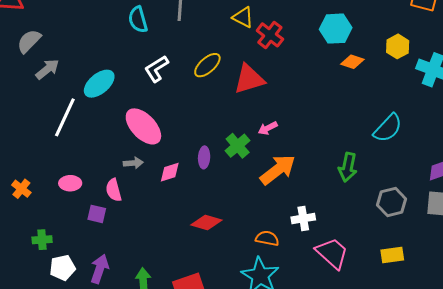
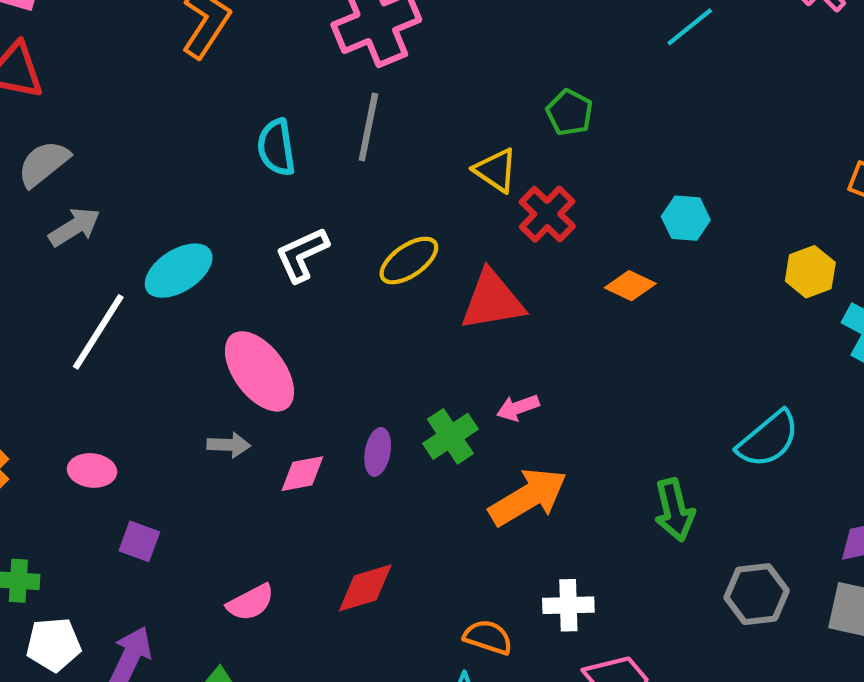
cyan hexagon: (336, 29) -> (686, 218), size x0.7
orange diamond: (352, 62) -> (630, 286), moved
green arrow: (348, 167) -> (674, 510), turned -32
pink semicircle: (114, 190) -> (251, 602), moved, turned -110
red diamond: (206, 222) -> (365, 588), turned -40

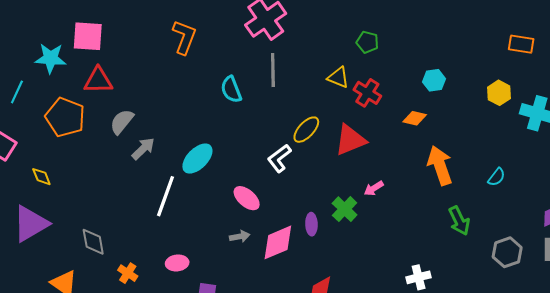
white L-shape: (302, 255) -> (279, 158), moved
pink ellipse: (259, 371) -> (247, 198), size x0.7
cyan semicircle: (768, 439) -> (496, 177), size x0.6
pink diamond: (302, 474) -> (278, 242), size x1.6
orange arrow: (528, 497) -> (440, 165), moved, turned -66

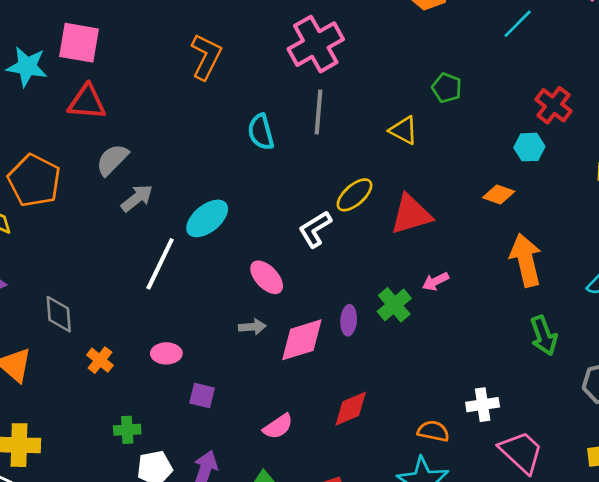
red cross: (367, 93) -> (554, 105), moved
orange pentagon: (65, 117) -> (34, 181), moved

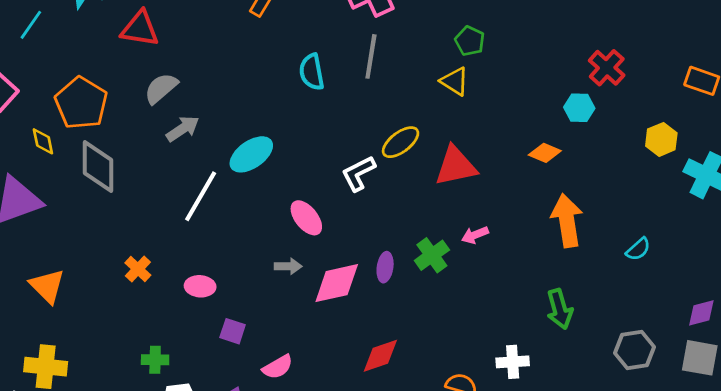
green pentagon: (447, 88) -> (470, 41), moved
gray diamond: (59, 314) -> (98, 167), moved, size x1.4
green arrow: (544, 336) -> (560, 309), moved
orange cross: (100, 360) -> (138, 269), moved
pink semicircle: (278, 426) -> (278, 367), moved

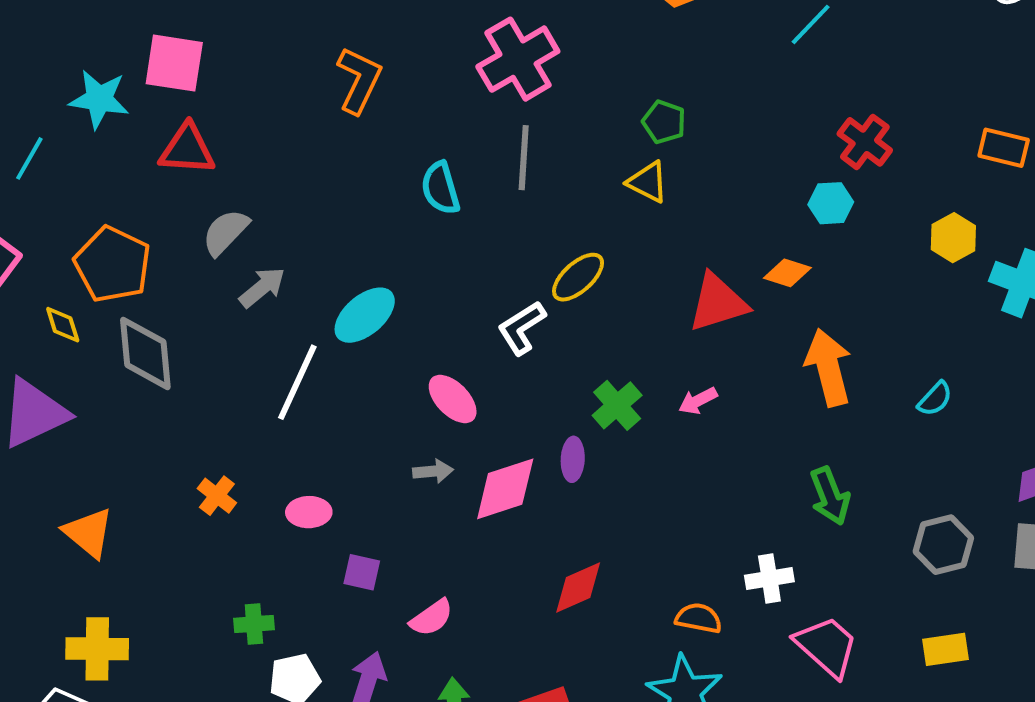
red triangle: (456, 166) -> (718, 303), moved
green cross: (432, 255) -> (617, 405), moved

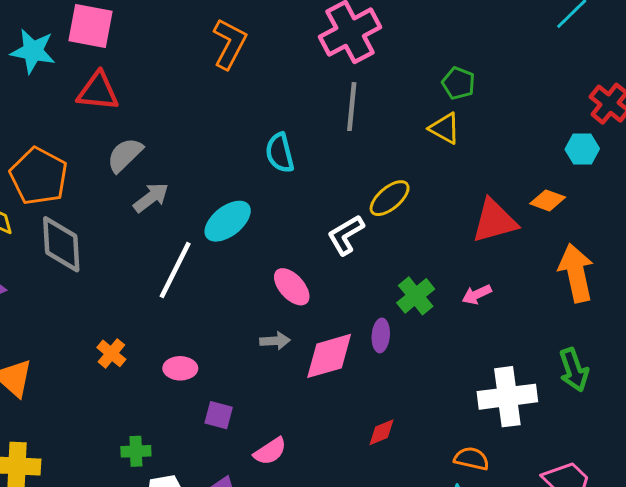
cyan semicircle: (440, 188) -> (280, 153), moved
white cross: (769, 578) -> (507, 397), moved, size x1.6
red diamond: (578, 588) -> (381, 432), size x0.7

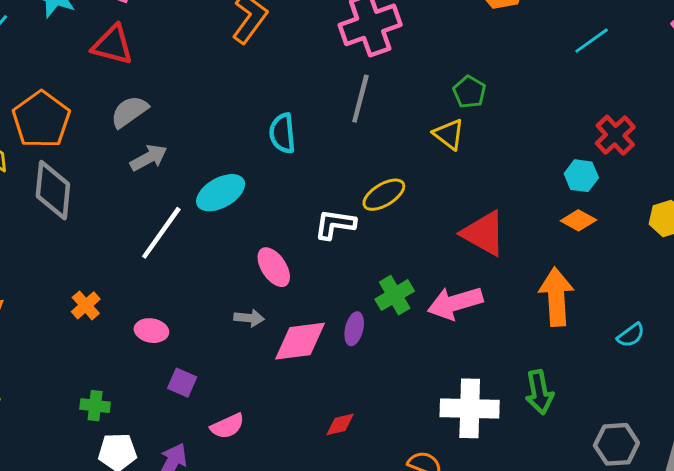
orange diamond: (548, 200) -> (578, 220), moved
red triangle: (494, 221) -> (484, 233), turned 36
white L-shape: (346, 235) -> (335, 224), turned 30
pink arrow: (477, 294) -> (455, 303), size x1.8

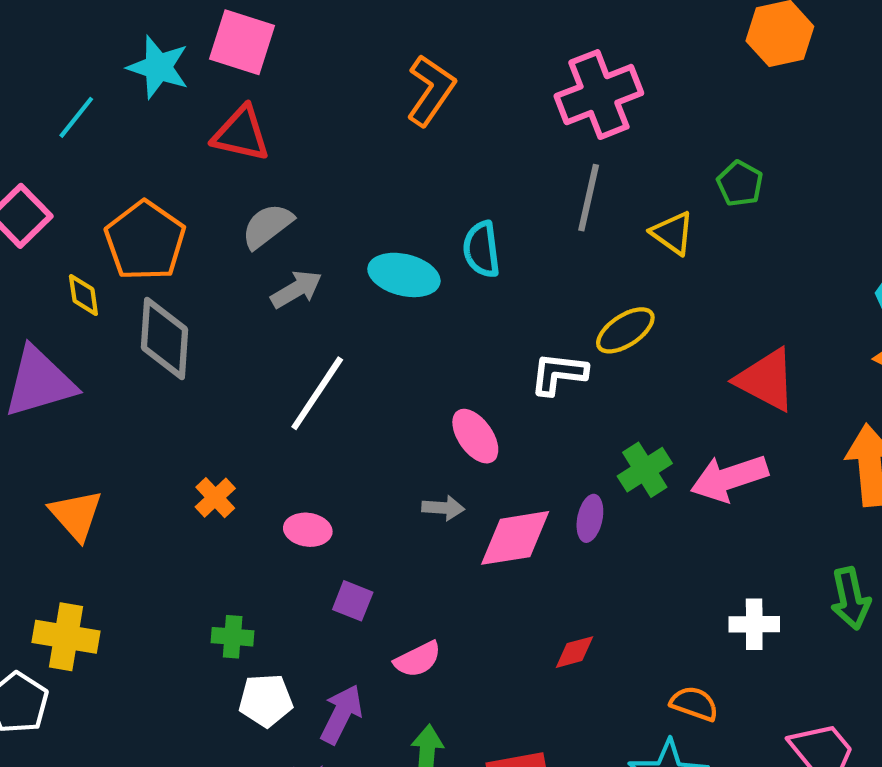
yellow triangle: (449, 134) -> (673, 233), moved
cyan ellipse: (221, 193) -> (404, 275), moved, turned 45
white cross: (470, 408) -> (754, 624), size x0.6

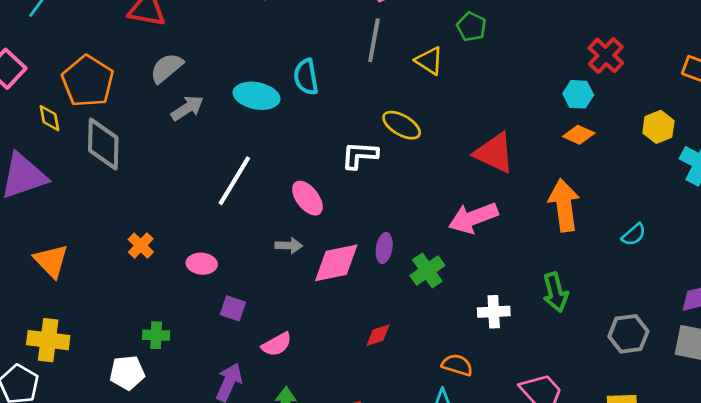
yellow ellipse: (625, 330) -> (402, 125), turned 66
white line: (317, 393) -> (234, 181), moved
green cross: (645, 470) -> (427, 270), moved
white pentagon: (266, 700) -> (127, 373), moved

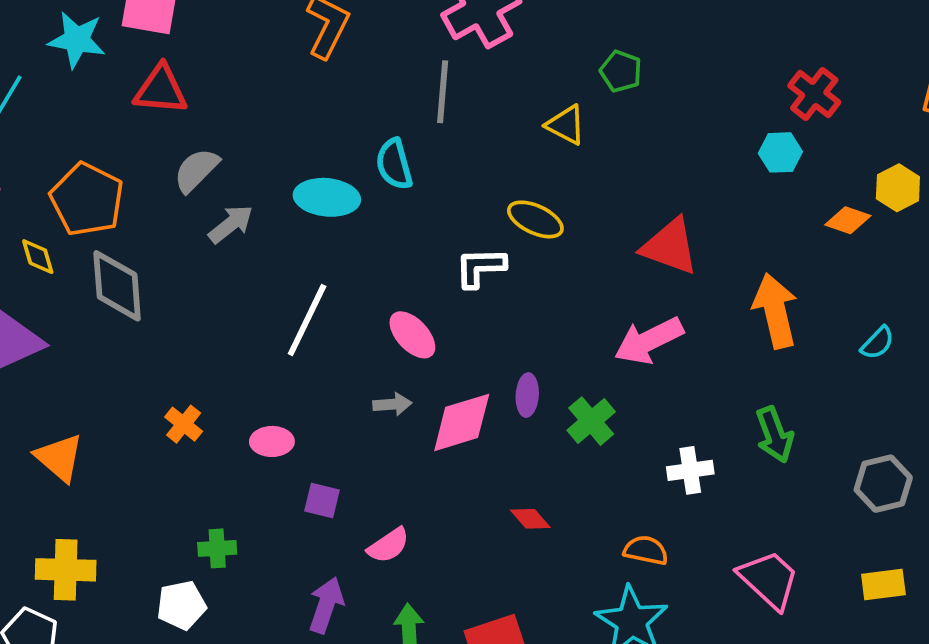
gray line: (374, 40) -> (443, 92), moved
orange diamond: (579, 135) -> (848, 220), moved
red diamond: (378, 335) -> (530, 519), turned 72

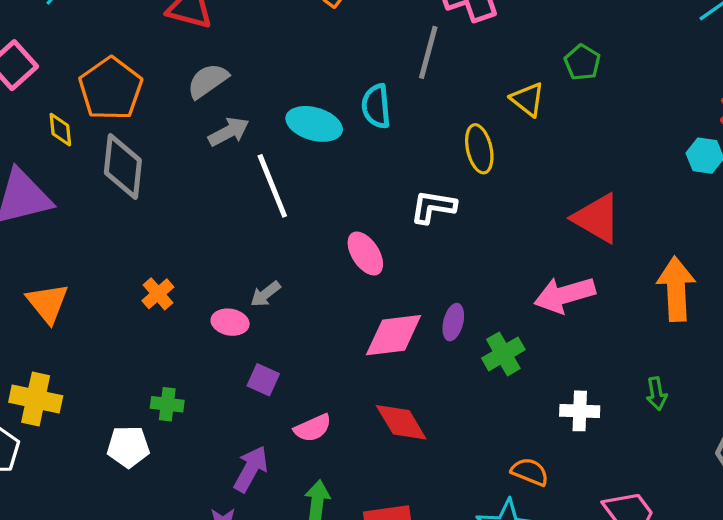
yellow ellipse: (535, 219) -> (479, 149), moved, turned 42
white line: (307, 320) -> (272, 186), moved, turned -58
gray arrow: (392, 404) -> (265, 294), moved, turned 136
green arrow: (775, 435) -> (657, 394), size x0.7
red diamond: (530, 519) -> (401, 422), moved, size x1.6

